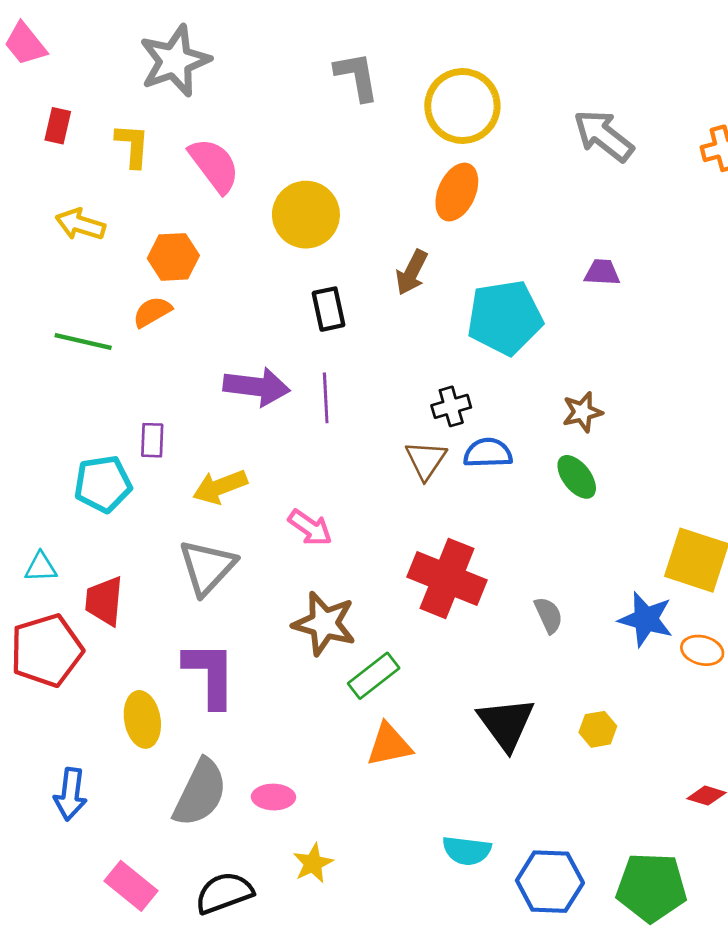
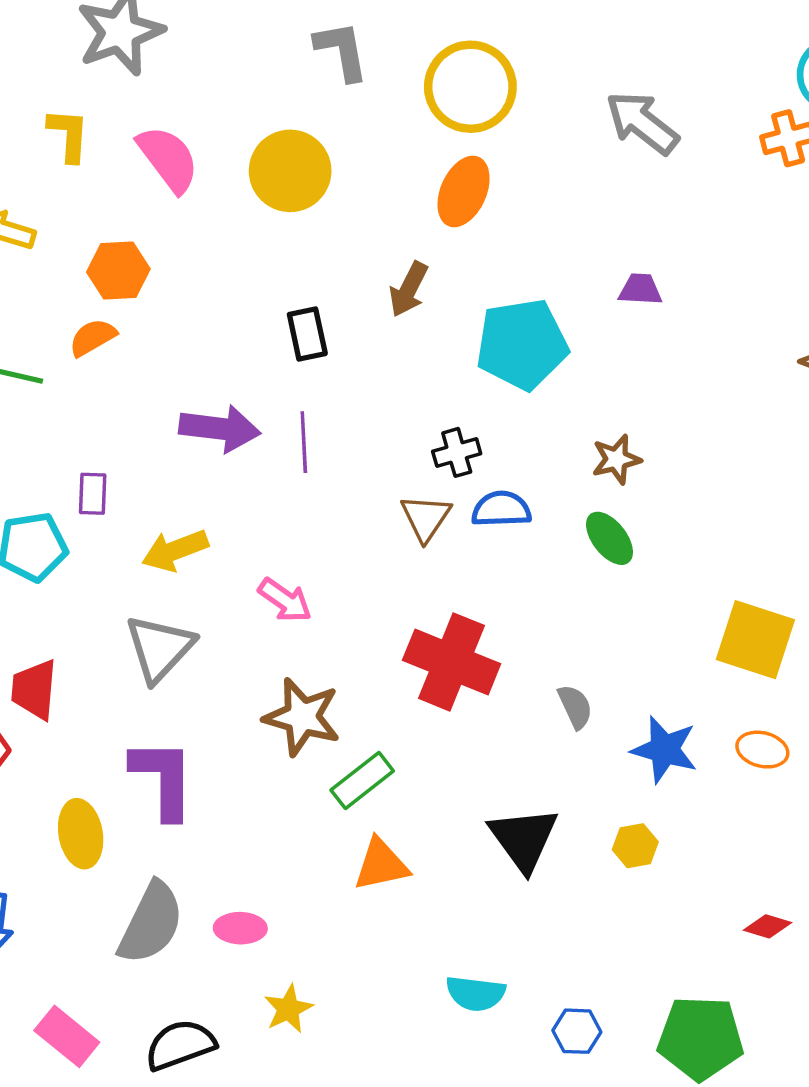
yellow circle: (306, 215) -> (290, 171), moved
blue star: (646, 619) -> (664, 750), moved
blue hexagon: (550, 882) -> (577, 1031), size x0.6

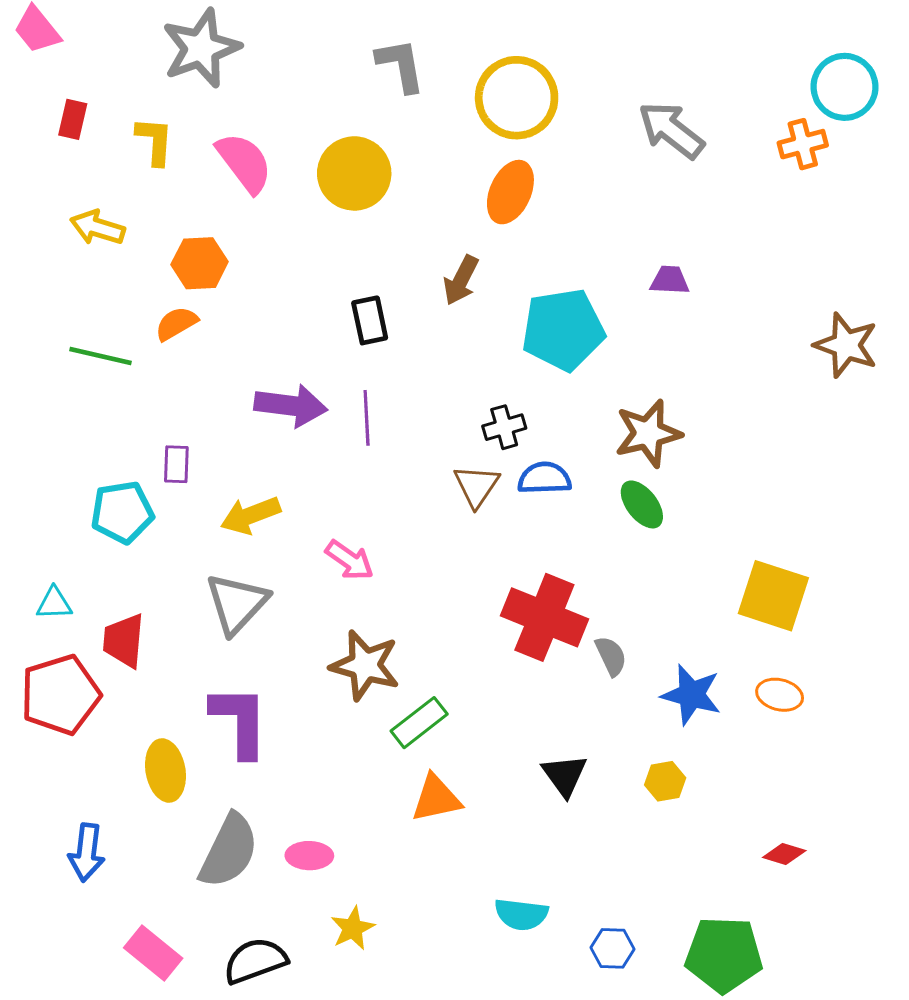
brown star: (616, 459) -> (648, 433), size x1.5
red cross: (452, 662) -> (544, 617), moved
black triangle: (524, 839) -> (565, 775), size x0.7

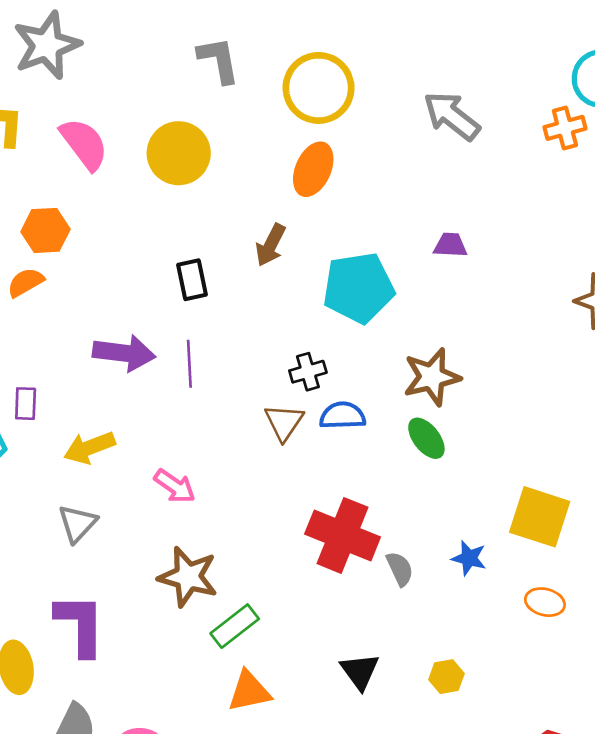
gray triangle: (237, 603) -> (77, 523), size x0.7
blue star: (691, 695) -> (469, 558), moved, size x0.7

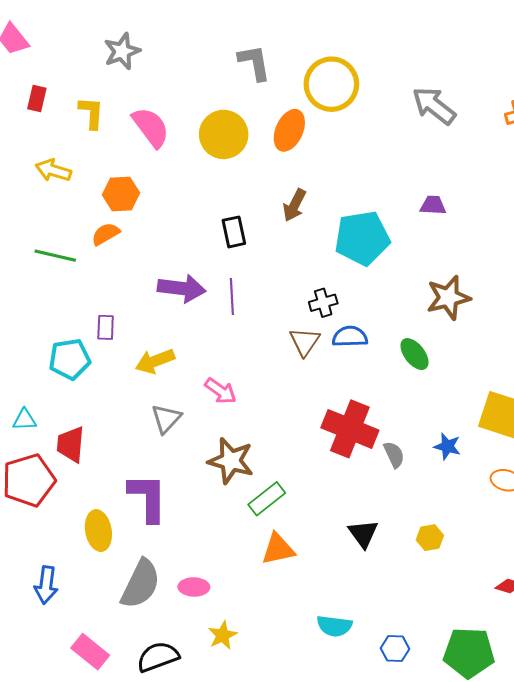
gray star: (47, 45) -> (122, 51), size x0.7
orange ellipse: (313, 169) -> (289, 130), moved
brown star: (432, 377) -> (448, 298), moved
gray triangle: (77, 523) -> (166, 419), moved

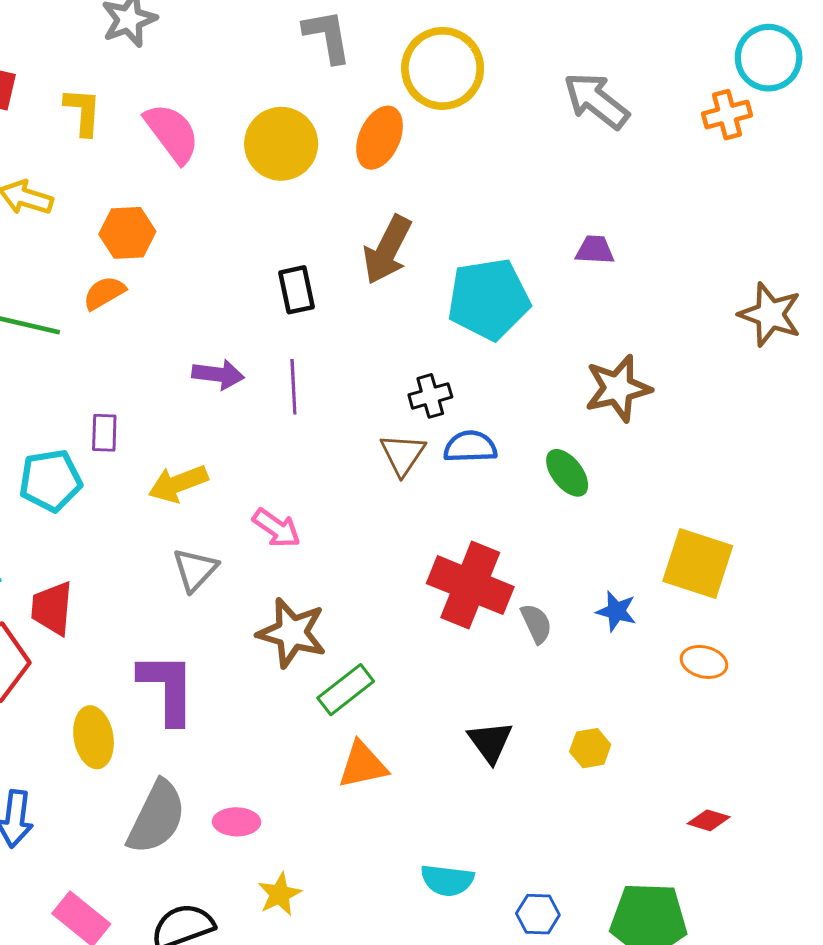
brown arrow: (294, 205) -> (387, 250), size x1.4
purple arrow: (182, 288) -> (218, 374), size x0.7

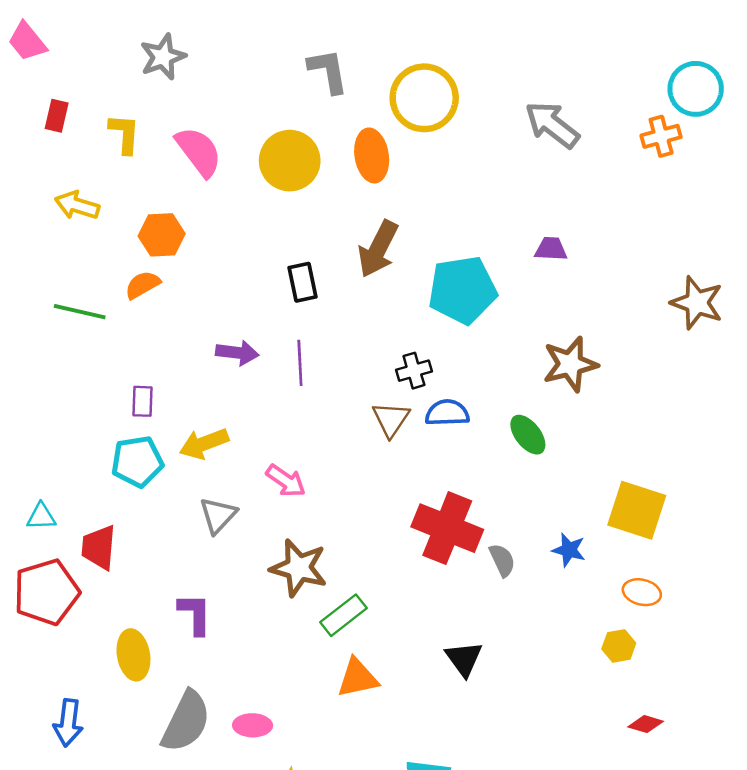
orange ellipse: (380, 138) -> (372, 155), turned -33
cyan pentagon: (50, 481) -> (137, 462), moved
purple L-shape: (167, 688) -> (195, 614), size x0.7
yellow hexagon: (590, 748) -> (619, 646), moved

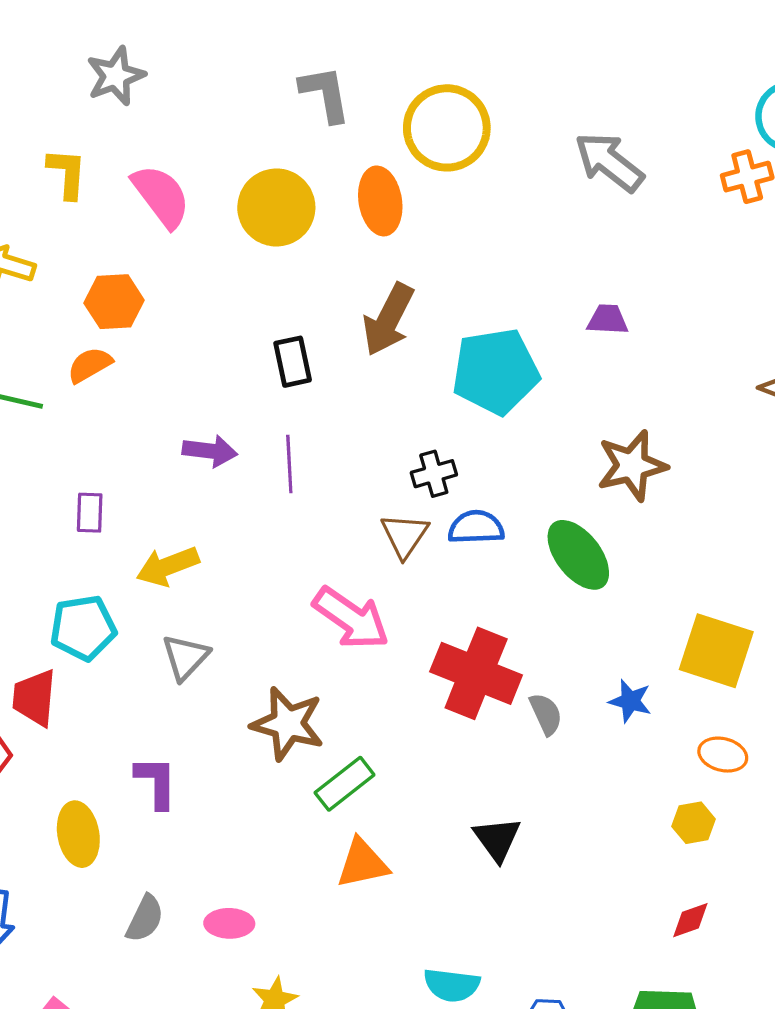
green ellipse: (528, 435) -> (578, 555), size x1.4
cyan pentagon: (137, 462) -> (83, 628), moved
pink arrow: (286, 481) -> (351, 618), moved, size x1.5
gray semicircle: (186, 721) -> (145, 919), size x0.6
red diamond: (646, 724) -> (690, 920), moved, turned -36

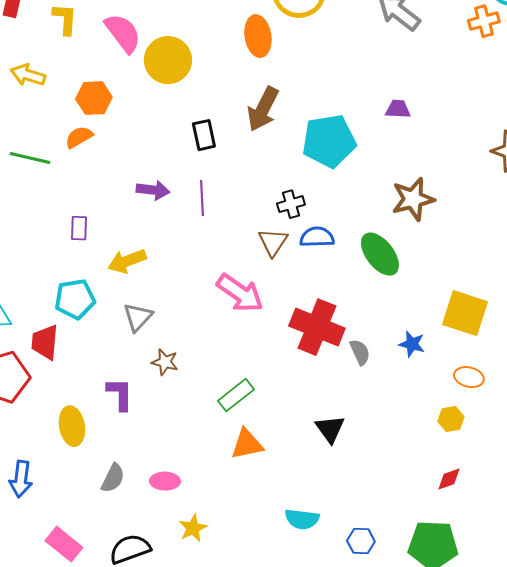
yellow circle: (276, 207) -> (168, 60), moved
brown star: (288, 724) -> (165, 362), moved, size x0.6

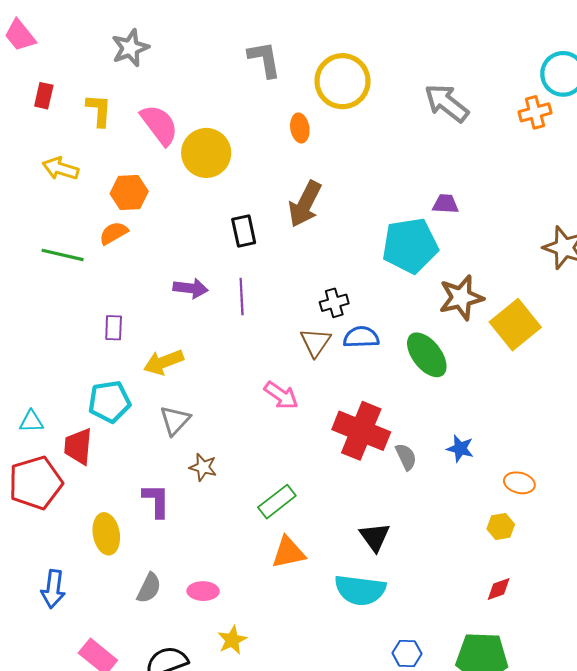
orange ellipse: (258, 36) -> (300, 128), size x0.7
cyan pentagon: (329, 141) -> (410, 246), moved
pink arrow: (240, 293) -> (281, 395), size x0.7
yellow square: (465, 313) -> (515, 325), moved, turned 33
cyan semicircle: (302, 519) -> (360, 590), moved, size x1.4

